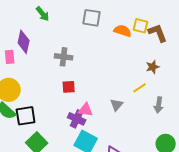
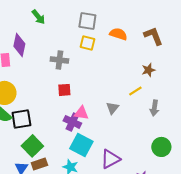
yellow square: (141, 26) -> (87, 43), moved

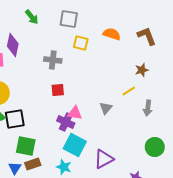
gray square: (87, 21) -> (69, 19), moved
green square: (32, 146) -> (26, 146), turned -35

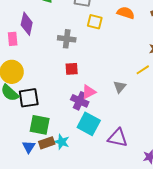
pink triangle: (75, 113) -> (89, 92), turned -35
purple triangle: (104, 159) -> (118, 138), turned 40
cyan star: (64, 167) -> (62, 142), moved

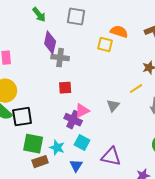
yellow square: (95, 22) -> (105, 45), moved
purple diamond: (27, 24) -> (50, 43), moved
cyan square: (89, 124) -> (82, 143), size x0.7
cyan star: (62, 142) -> (57, 148), moved
blue triangle: (29, 147) -> (76, 166), moved

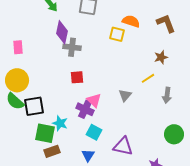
pink triangle: (82, 111) -> (94, 100), turned -49
cyan star: (57, 148) -> (60, 123), moved

